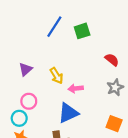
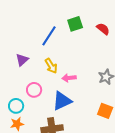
blue line: (54, 27) -> (49, 36), moved
red semicircle: (112, 60) -> (103, 29), moved
pink circle: (29, 101) -> (34, 90), moved

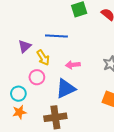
blue line: (49, 36) -> (56, 36), moved, turned 60
yellow arrow: (51, 66) -> (43, 58), moved

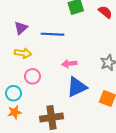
purple triangle: (25, 46) -> (21, 28), moved
yellow arrow: (43, 58) -> (23, 53), moved, turned -49
blue triangle: (66, 88) -> (77, 87), moved

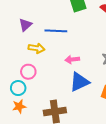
yellow arrow: (23, 53) -> (37, 48), moved
pink circle: (32, 76) -> (28, 72), moved

